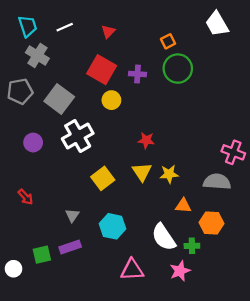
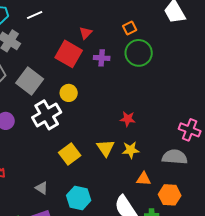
red triangle: (108, 32) -> (86, 33), moved
yellow circle: (111, 100) -> (69, 93), moved
red star: (146, 140) -> (128, 119), moved
gray triangle: (72, 215) -> (42, 188), turned -32

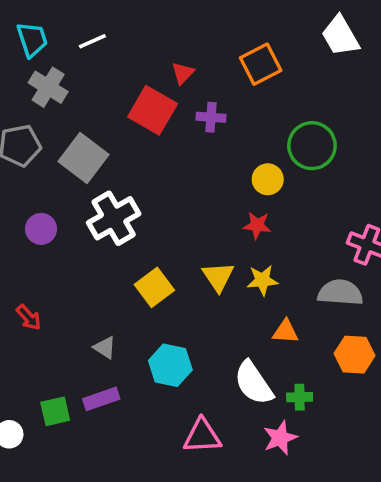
orange square: (130, 28) -> (261, 64), size x1.6
green circle: (139, 53) -> (312, 146), moved
yellow circle: (69, 93) -> (268, 179), moved
orange hexagon: (170, 195) -> (354, 355), moved

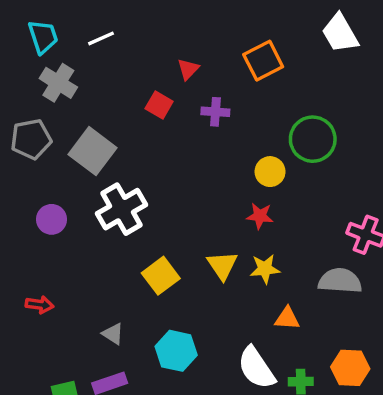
red square: (153, 110) -> (159, 105), size x0.6
red arrow: (29, 317) -> (40, 305), turned -40
orange hexagon: (354, 355) -> (350, 368), moved

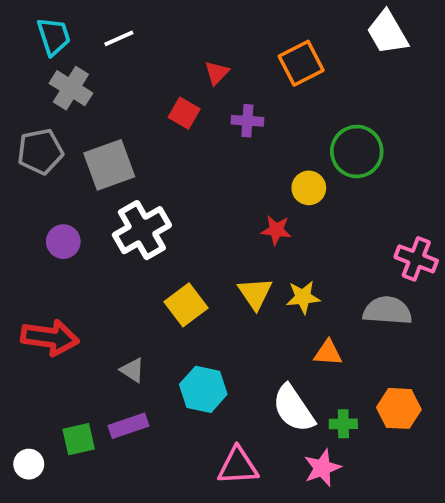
gray square: (92, 151) -> (109, 165), turned 33
red star: (260, 216) -> (276, 230), moved
red arrow: (40, 305) -> (50, 338), size x1.8

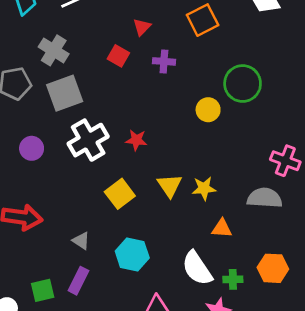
gray cross: (71, 88) -> (54, 50), moved
red star: (276, 230) -> (136, 140), moved
purple rectangle: (128, 426) -> (78, 281), turned -44

